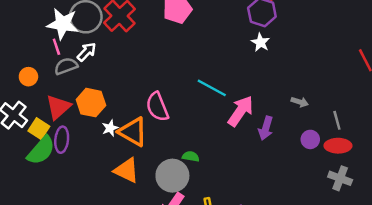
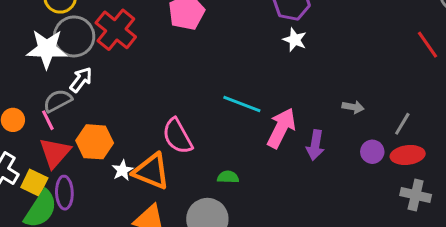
pink line: (56, 47) -> (48, 120), moved
gray line: (337, 120) -> (402, 124), turned 54
green semicircle: (191, 156) -> (228, 177), moved

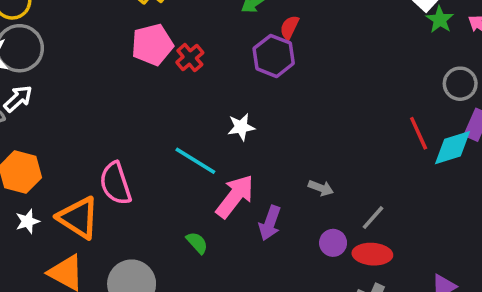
red cross: (116, 30) -> (190, 57), moved, size x0.6
white star: (295, 40) -> (241, 127), moved, turned 30
white star: (122, 170) -> (28, 221), moved
green semicircle: (228, 177) -> (197, 243), moved, turned 35

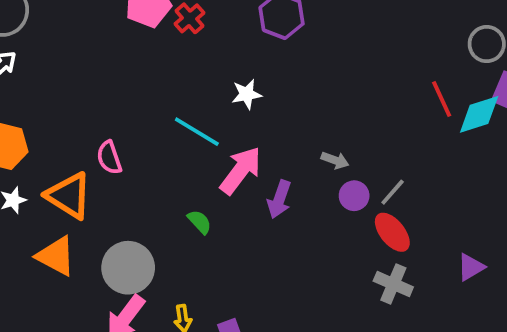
pink semicircle: (115, 183) -> (109, 158), size x0.7
purple circle: (333, 243) -> (354, 196), moved
red ellipse: (372, 254) -> (392, 232), turned 48

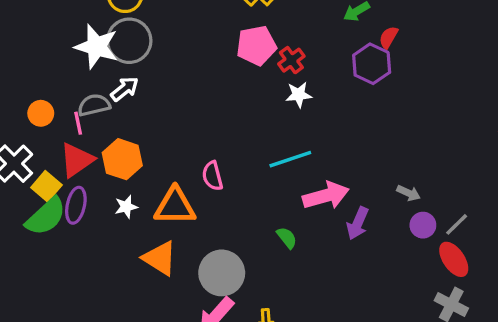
white star: (247, 94) -> (299, 95), moved
cyan line: (197, 132) -> (290, 159), turned -54
pink arrow: (241, 170) -> (326, 196), turned 33
orange triangle: (69, 196) -> (175, 206), turned -36

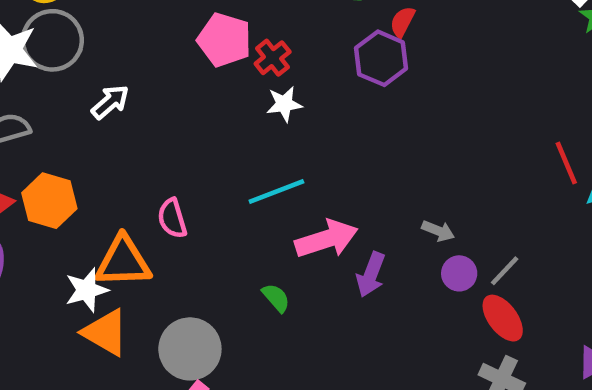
pink pentagon: (256, 45) -> (224, 40), turned 30
white arrow: (125, 89) -> (110, 102), moved
white star: (126, 207) -> (87, 290), moved, size x1.4

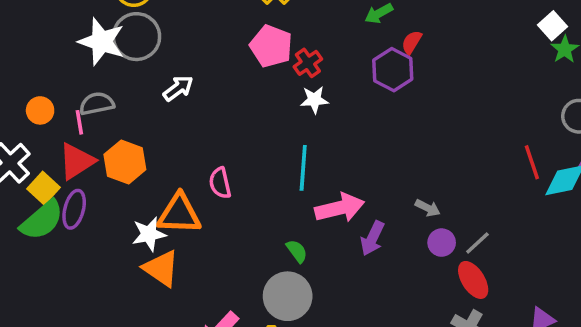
cyan line: (276, 192) -> (303, 168), turned -69
gray circle: (190, 349) -> (288, 296), moved

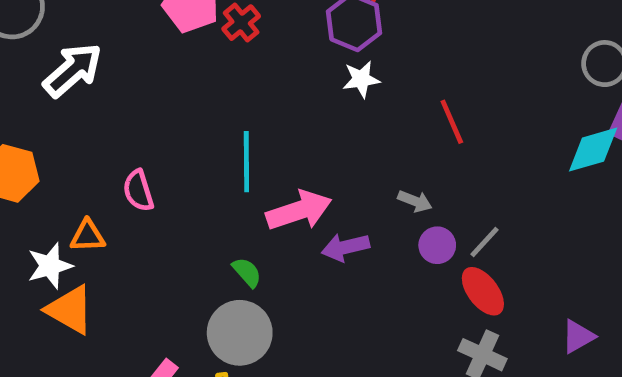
white arrow: (178, 88) -> (73, 70), size x1.5
white star: (314, 100) -> (361, 79), moved
red line: (532, 162) -> (452, 122), moved
orange triangle: (179, 214) -> (88, 236), size x0.6
purple arrow: (372, 238) -> (345, 247), turned 56

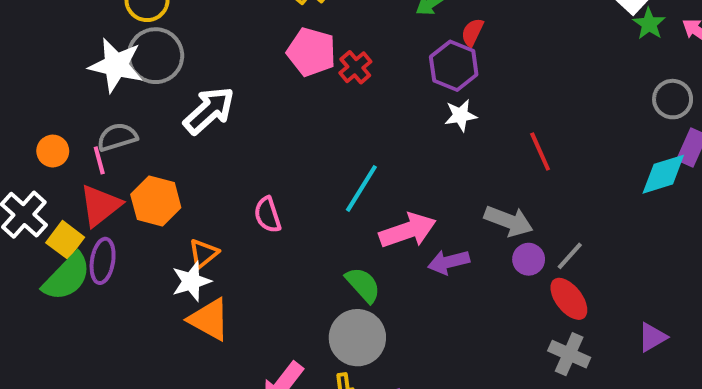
cyan line: (246, 162) -> (361, 188), turned 33
gray arrow: (415, 201) -> (509, 221), size x1.6
orange triangle: (88, 236) -> (203, 253), moved, turned -36
green semicircle: (247, 272) -> (363, 285), size x1.4

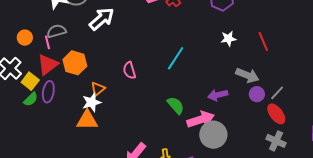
white star: (461, 115) -> (228, 39), moved
pink arrow: (408, 231) -> (201, 120), moved
green semicircle: (67, 277) -> (31, 99), size x0.6
orange triangle: (209, 319) -> (87, 120), moved, turned -30
gray circle: (357, 338) -> (213, 135), moved

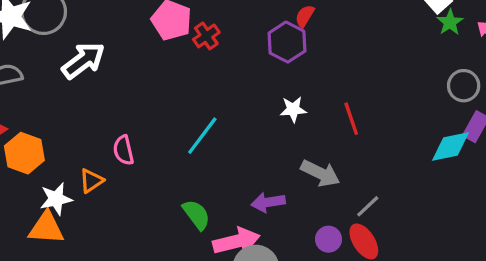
orange hexagon: (75, 63) -> (24, 153), moved
orange triangle: (98, 89) -> (91, 181), moved
purple circle: (257, 94) -> (328, 239), moved

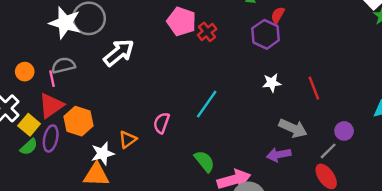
pink semicircle: (123, 150) -> (161, 123), moved, turned 35
purple arrow: (268, 202) -> (279, 155), moved
purple circle: (328, 239) -> (344, 131), moved

